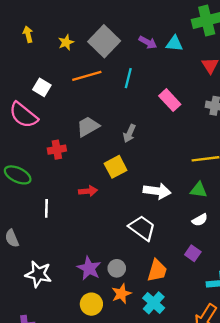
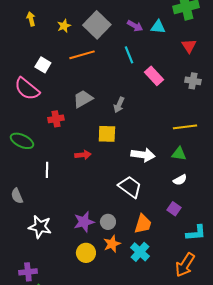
cyan line: (128, 78) -> (129, 55), moved, turned -36
yellow square: (116, 167) -> (107, 134), turned 30
purple star: (89, 268) -> (84, 222), turned 30

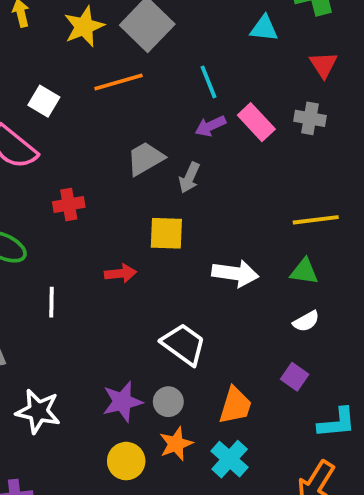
yellow star: (64, 26) -> (84, 26), size x1.5
purple arrow: (135, 26) -> (210, 126), moved, turned 126
gray cross: (193, 81) -> (310, 118), moved
gray trapezoid: (83, 99) -> (145, 159), moved
white trapezoid: (130, 187) -> (184, 344), moved

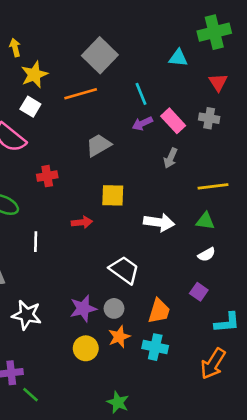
yellow star: (84, 26) -> (34, 75), moved
gray arrow: (189, 178) -> (171, 158), moved
cyan cross: (230, 459) -> (155, 347), turned -30

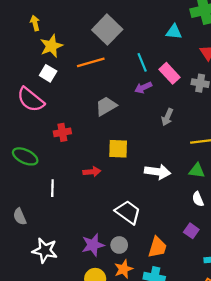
pink rectangle: (173, 121) -> (169, 73), moved
white semicircle: (207, 254) -> (198, 199), turned 96

